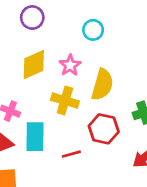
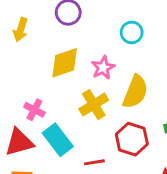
yellow cross: (65, 101) -> (94, 105), turned 36
cyan rectangle: (35, 137) -> (58, 140), turned -44

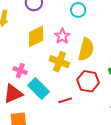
yellow cross: (94, 105) -> (59, 62), turned -30

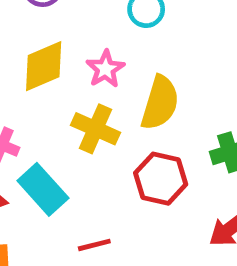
red line: (65, 100) -> (94, 245), moved

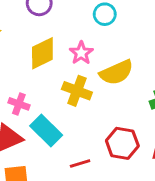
yellow semicircle: (160, 103) -> (116, 72), turned 52
red hexagon: (161, 179) -> (122, 143), moved

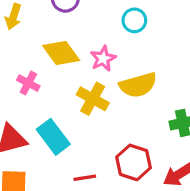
yellow diamond: (42, 53) -> (61, 53), turned 72
pink cross: (19, 104) -> (28, 83), moved

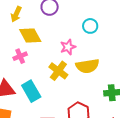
yellow diamond: (61, 53) -> (30, 35), moved
pink cross: (28, 83) -> (20, 56), turned 32

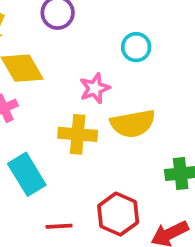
yellow cross: (58, 71) -> (78, 134), turned -30

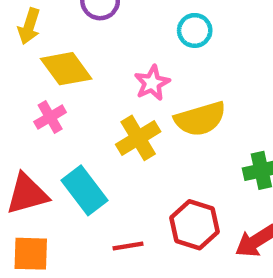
yellow cross: (78, 134) -> (138, 138), turned -30

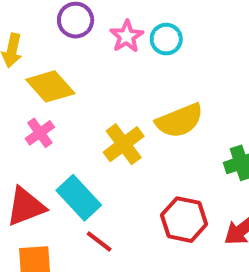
pink star: (152, 83) -> (127, 36), moved
red line: (128, 246) -> (99, 242), moved, turned 52

